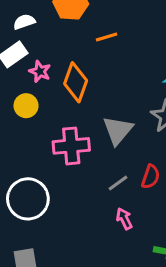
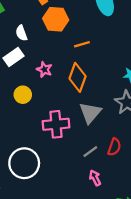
white semicircle: (24, 22) -> (21, 33), turned -91
pink star: (40, 71) -> (44, 70), moved
orange diamond: (76, 82) -> (78, 77), moved

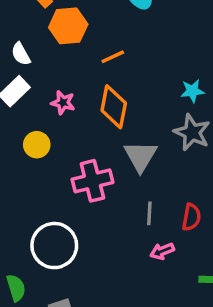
red semicircle: (114, 147) -> (191, 217), moved
gray line: (90, 152) -> (149, 213), turned -42
pink arrow: (95, 178) -> (162, 251), turned -77

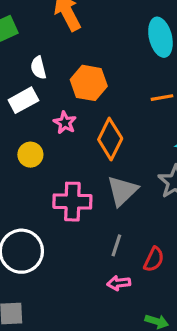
orange hexagon: (68, 26) -> (89, 83), moved
orange line: (113, 57) -> (162, 98), moved

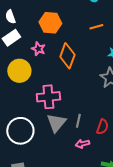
white semicircle: (38, 68) -> (10, 17), moved
yellow circle: (30, 155) -> (19, 71), size x1.5
gray triangle: (122, 191) -> (56, 123), moved

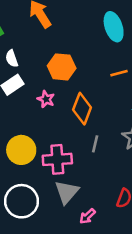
yellow circle: (19, 71) -> (21, 150), moved
gray line: (78, 121) -> (95, 144), moved
pink arrow: (82, 144) -> (87, 216), moved, turned -32

